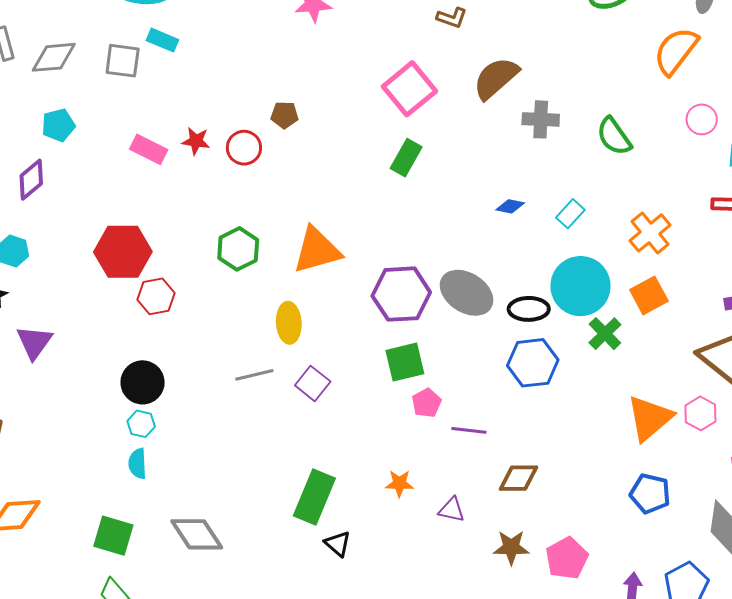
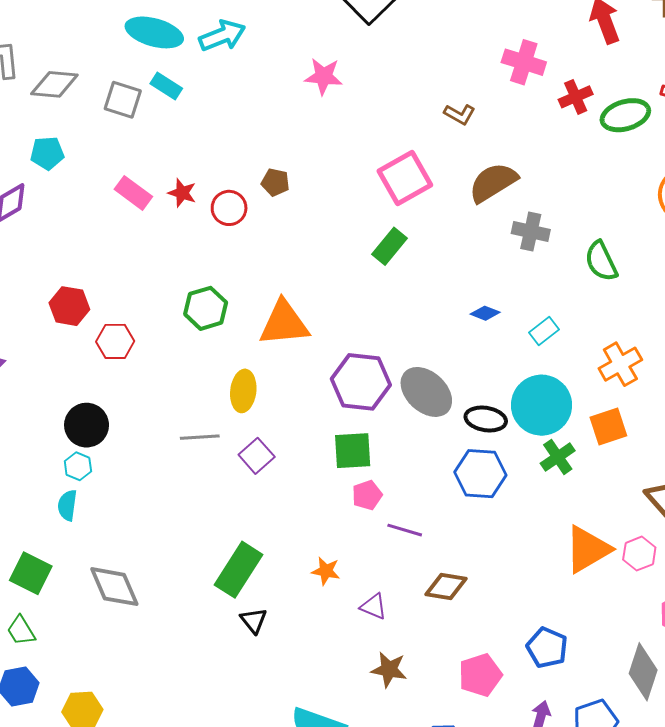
red hexagon: (123, 252) -> (69, 306), moved, size x0.7
blue pentagon: (650, 494) -> (547, 648), moved
brown star: (511, 547) -> (389, 669), moved

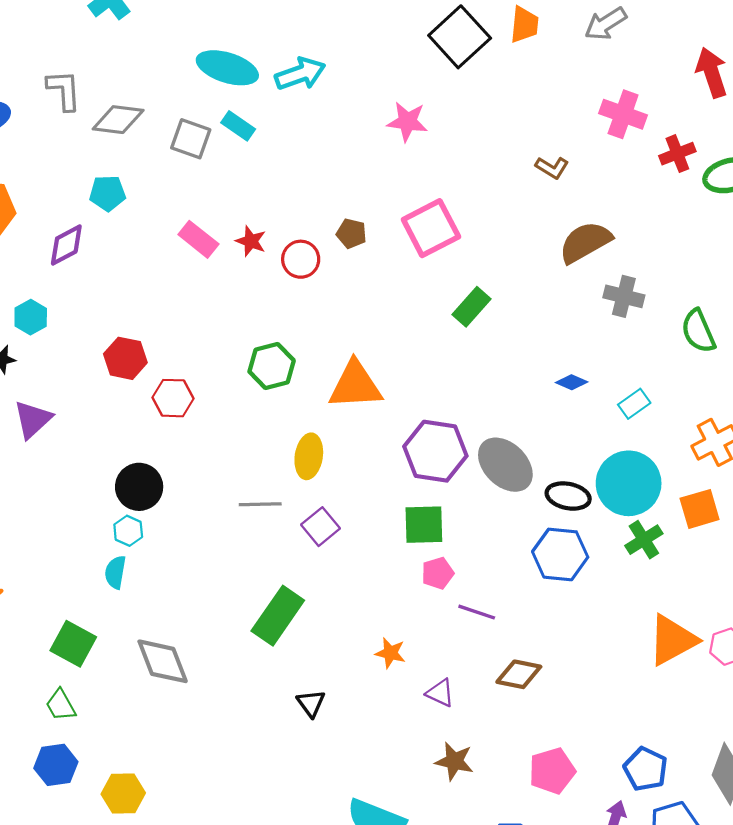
pink square: (405, 178) -> (431, 228), moved
green rectangle: (238, 570) -> (278, 616), moved
blue pentagon: (547, 648) -> (646, 769), moved

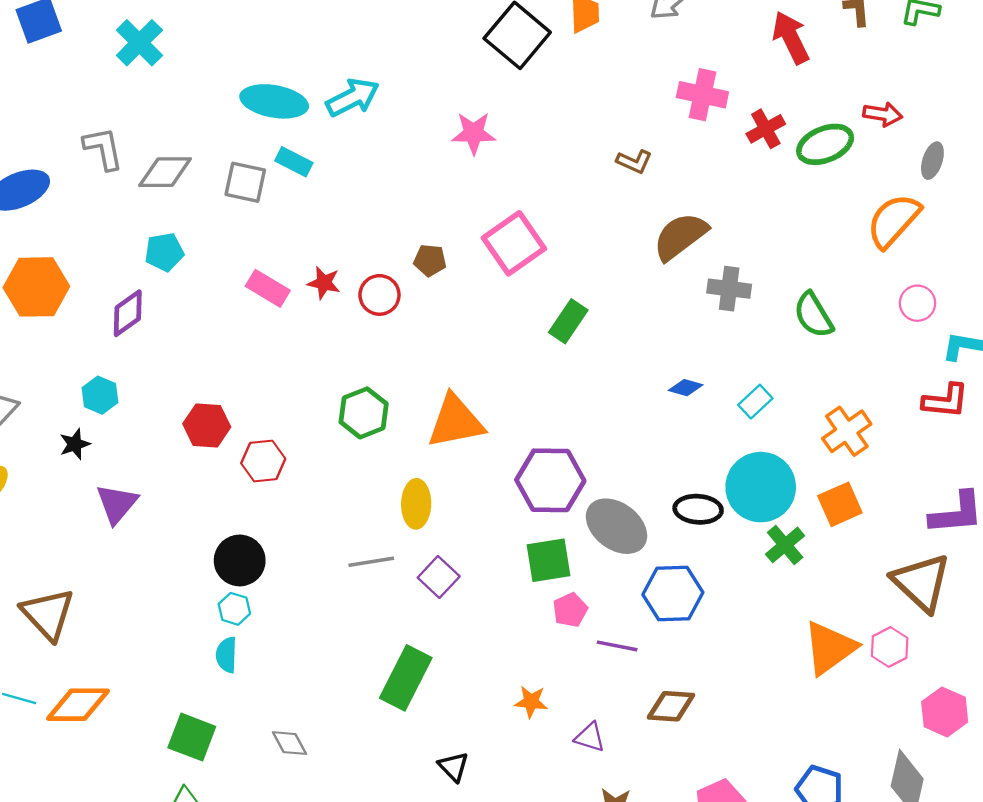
gray ellipse: (505, 465) -> (617, 526), moved
blue hexagon: (560, 554) -> (673, 593), moved
gray diamond: (163, 661) -> (289, 743), size x0.6

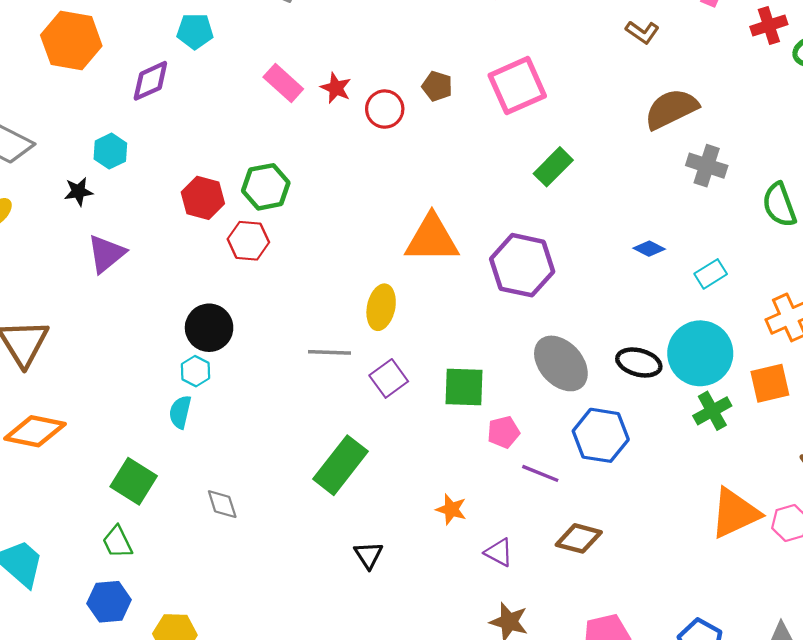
green hexagon: (364, 413) -> (266, 187), moved
purple hexagon: (550, 480) -> (522, 265), moved
green square: (548, 560) -> (464, 387), moved

